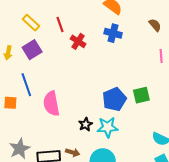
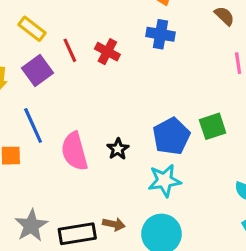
red line: (60, 24) -> (70, 50), moved
black star: (85, 124) -> (118, 149), moved

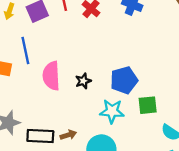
green square: (213, 126) -> (148, 105), moved
brown arrow: (114, 224) -> (68, 135), turned -42

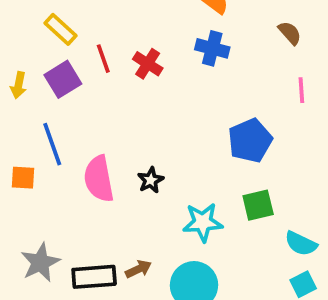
blue pentagon: (124, 80) -> (250, 140), moved

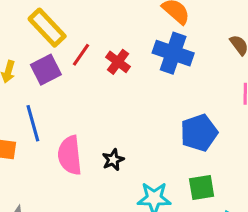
yellow rectangle: (61, 29) -> (47, 28), size x1.4
blue cross: (212, 48) -> (173, 53), size x1.4
red line: (103, 59) -> (81, 55), turned 50

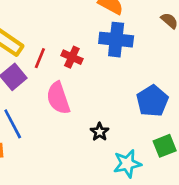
pink semicircle: (70, 155) -> (58, 98), moved
black star: (113, 160) -> (100, 132), moved

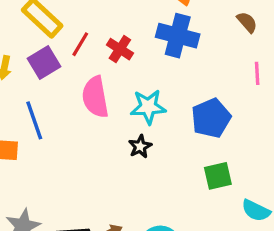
cyan star: (127, 164) -> (148, 107), moved

